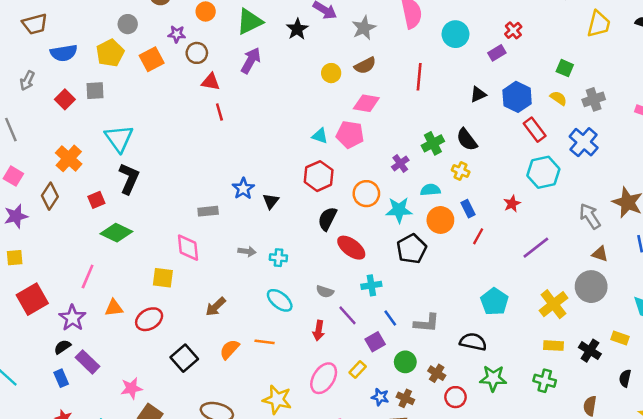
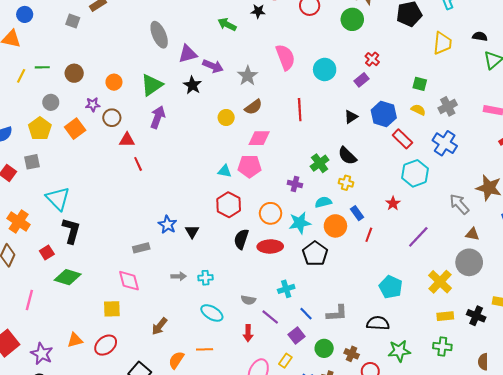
purple cross: (400, 163) -> (295, 184), turned -32
red ellipse: (351, 248) -> (270, 246), moved, turned -30
pink line: (88, 277) -> (29, 300), moved

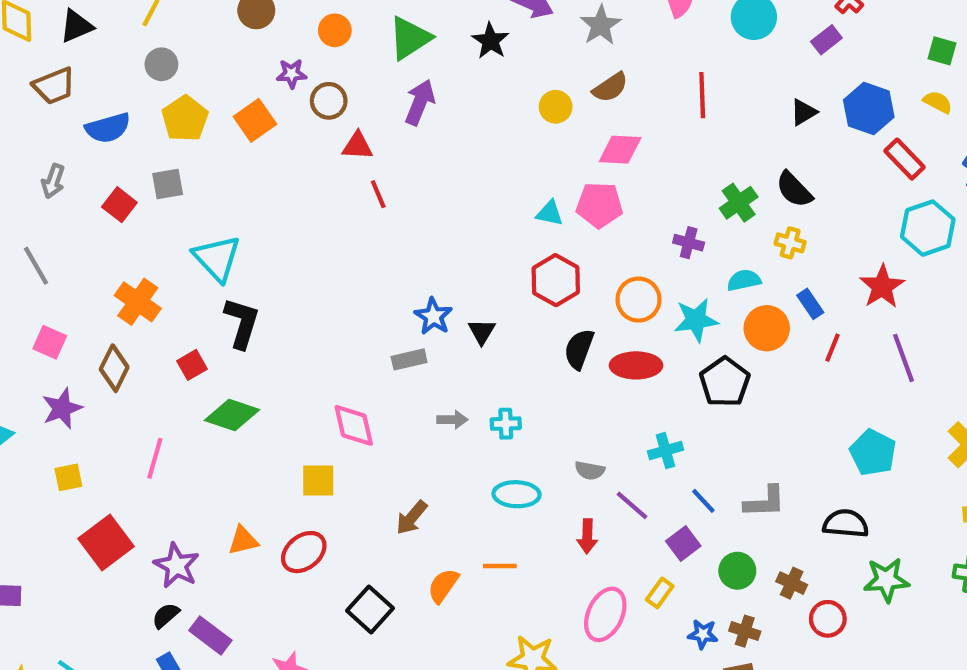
gray circle: (51, 102) -> (161, 64), moved
red star: (393, 203) -> (882, 287), size x1.5
purple line: (418, 237) -> (904, 358), moved, turned -65
gray rectangle: (141, 248) -> (409, 359), moved
cyan ellipse: (212, 313) -> (517, 494), turned -30

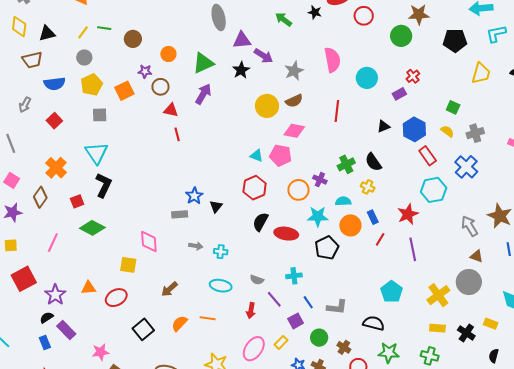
yellow circle: (556, 107) -> (267, 106), size x1.5
gray square: (168, 184) -> (100, 115), moved
orange circle: (638, 300) -> (298, 190), moved

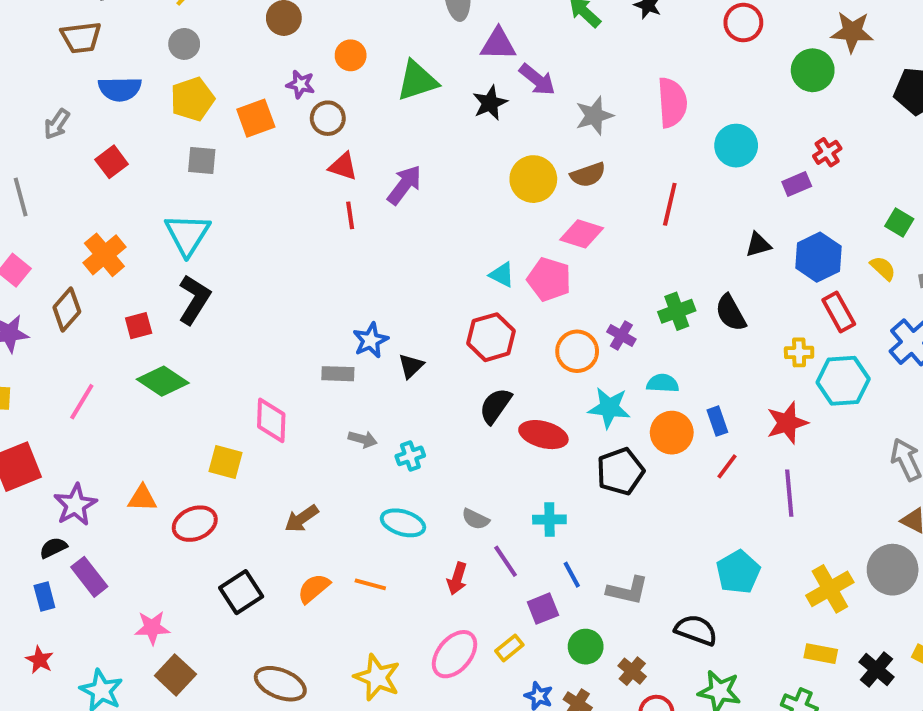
purple arrow: (203, 94) -> (404, 185), moved
yellow cross: (368, 187) -> (799, 352), moved, turned -32
cyan cross: (221, 252) -> (410, 456), turned -32

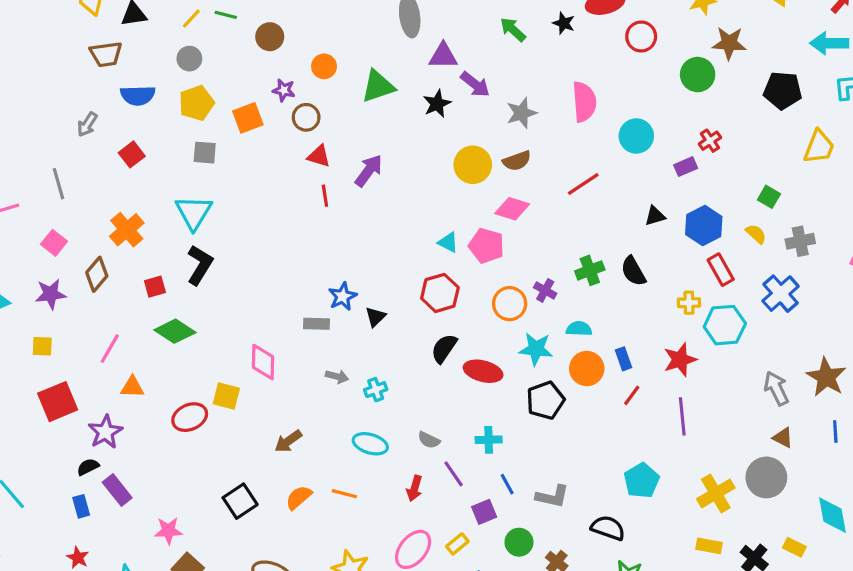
red line: (670, 204) -> (583, 184), turned 44
orange triangle: (142, 498) -> (132, 387), moved
red ellipse: (195, 524) -> (190, 417), moved

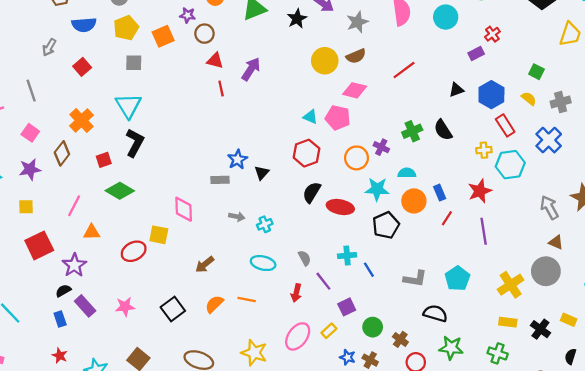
cyan circle: (636, 136) -> (446, 17), moved
gray semicircle: (429, 440) -> (305, 258), turned -140
blue line: (507, 484) -> (369, 270), moved
gray L-shape: (552, 496) -> (415, 279), moved
pink star: (168, 531) -> (125, 307), moved

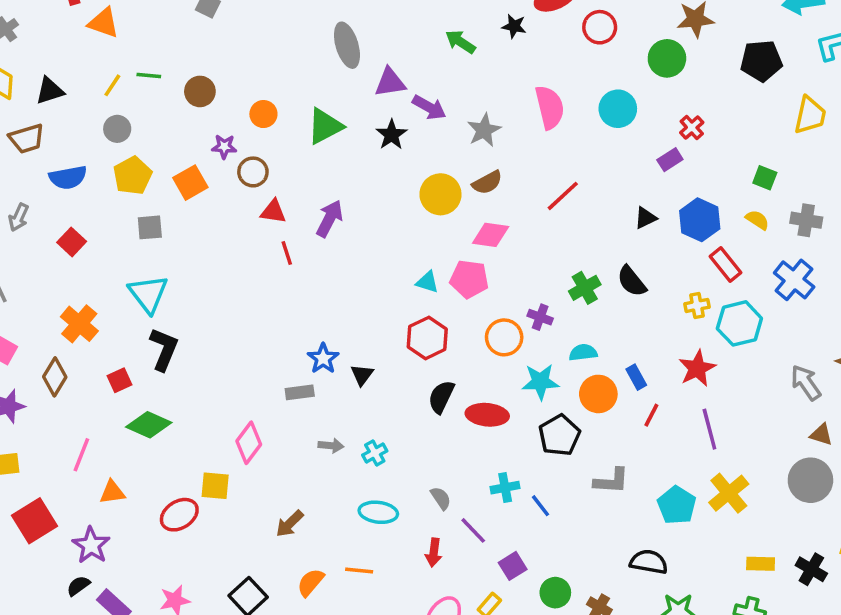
gray cross: (561, 102) -> (806, 220), turned 30
pink diamond: (184, 209) -> (249, 443), turned 45
gray L-shape: (415, 279) -> (611, 481), moved
yellow cross: (511, 285) -> (729, 493), moved

